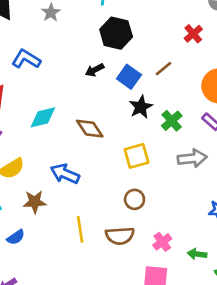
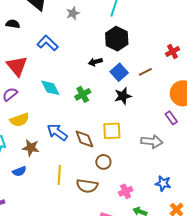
cyan diamond: (43, 117) -> (50, 88), turned 65
green cross: (172, 121) -> (83, 94), moved
brown diamond: (90, 129) -> (84, 139), moved
blue semicircle: (16, 237) -> (19, 171), moved
pink cross: (162, 242) -> (126, 191), moved

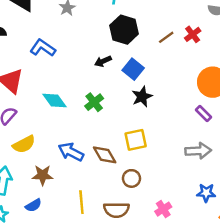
brown line: (145, 72) -> (166, 37), moved
gray arrow: (152, 141) -> (198, 151), moved

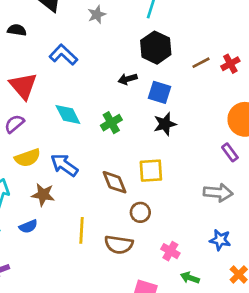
blue square: (133, 69) -> (160, 92), turned -30
blue arrow: (71, 152) -> (64, 165), moved
pink cross: (163, 209) -> (170, 251), turned -35

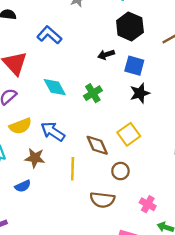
yellow square: (151, 171) -> (129, 134), turned -30
yellow line: (82, 230) -> (73, 169), moved

